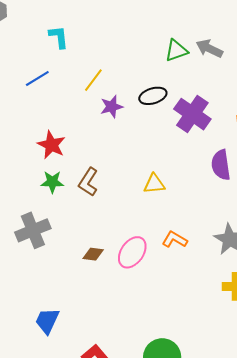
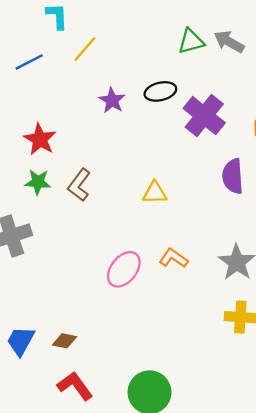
yellow line: (93, 80) -> (85, 49), moved
purple star: (112, 107) -> (112, 100), turned -30
brown diamond: (93, 254) -> (65, 341), moved

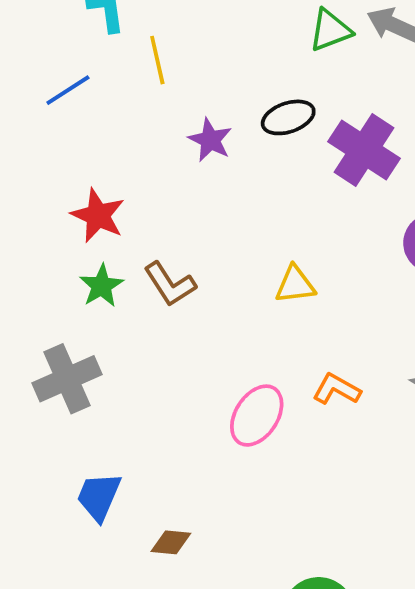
yellow line: (85, 49) -> (157, 60), turned -48
green star: (38, 182) -> (101, 286), turned -30
brown L-shape: (79, 185) -> (170, 284), turned -64
blue trapezoid: (21, 341) -> (99, 497), moved

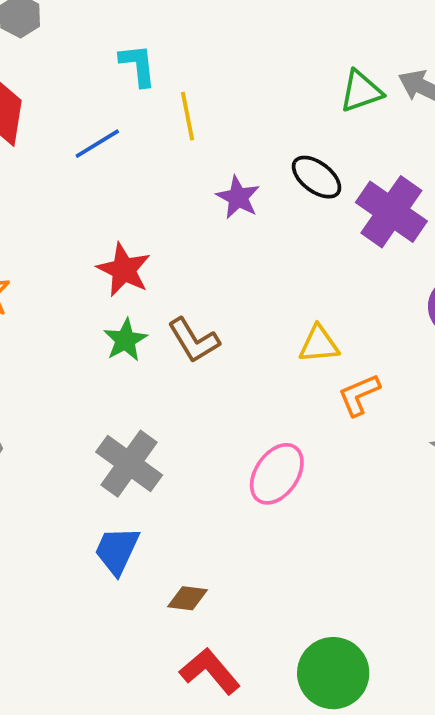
black ellipse: (288, 117) -> (317, 177), turned 54
gray cross: (67, 379) -> (129, 464), moved, turned -32
orange L-shape: (337, 389) -> (359, 395), moved, turned -54

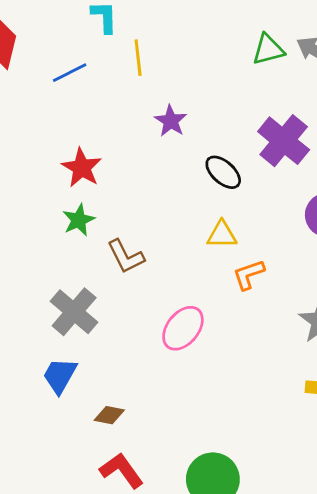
black ellipse: (317, 177) -> (223, 172), moved
brown L-shape: (194, 340) -> (126, 256), moved

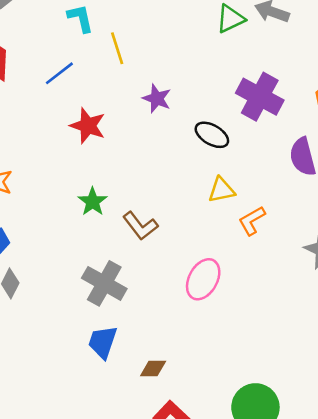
red star: (82, 168) -> (88, 126), moved

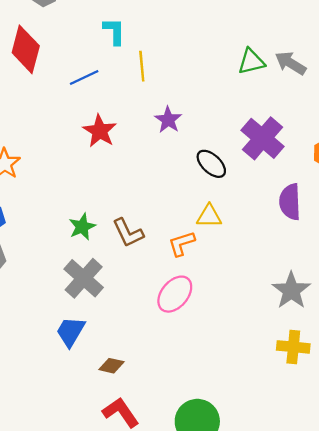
green star: (93, 202) -> (82, 227), moved
orange L-shape: (252, 221) -> (182, 244), moved

